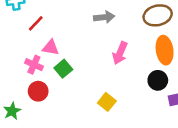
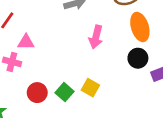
green square: (63, 69) -> (64, 92), moved
red circle: (38, 91) -> (37, 93), moved

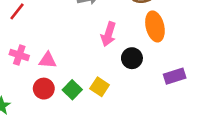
pink triangle: (26, 42) -> (48, 60), moved
black circle: (138, 58) -> (132, 58), moved

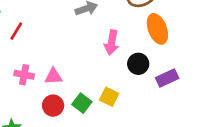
purple rectangle: (175, 76) -> (167, 78), moved

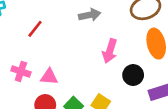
red line: (16, 31) -> (35, 29), moved

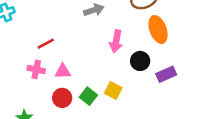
red line: (35, 29) -> (46, 44), moved, turned 30

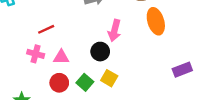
black circle: (140, 61) -> (100, 52), moved
purple rectangle: (166, 74) -> (182, 70), moved

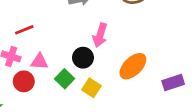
orange ellipse: (156, 21) -> (133, 66), moved, turned 60
green square: (85, 82) -> (65, 79), moved
red circle: (59, 83) -> (24, 81), moved

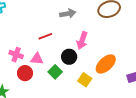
red line: (24, 30) -> (45, 36), moved
yellow square: (91, 88) -> (85, 80), moved

